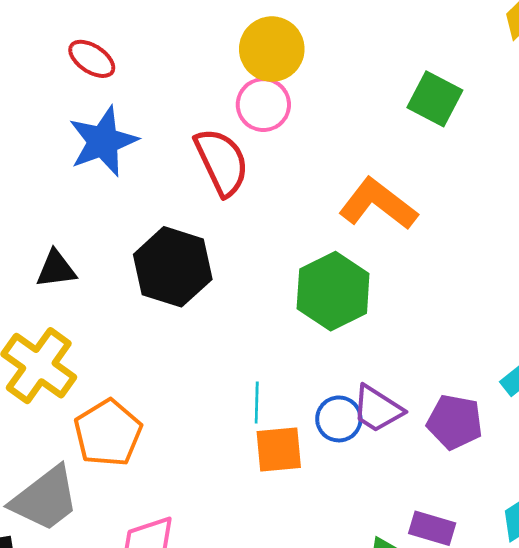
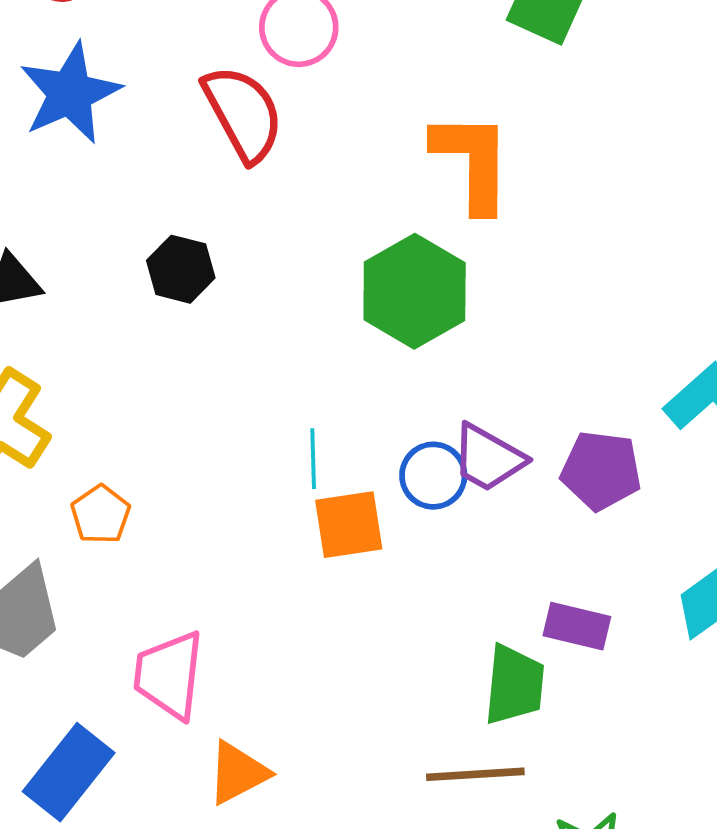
orange L-shape: (378, 204) -> (472, 162), turned 56
black hexagon: (173, 267) -> (181, 269), size x0.6
orange pentagon: (108, 433) -> (101, 515), size x0.6

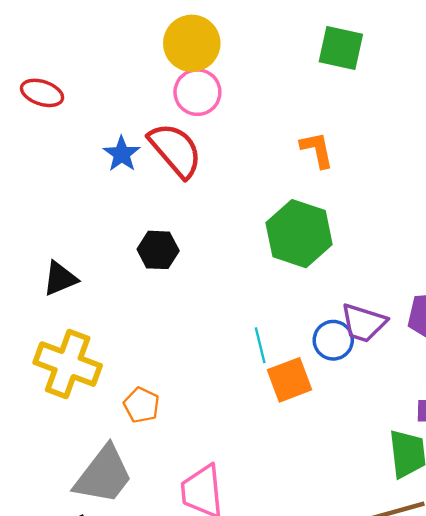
blue star: (70, 93) -> (122, 154), moved, size x0.6
orange L-shape: (472, 162) -> (317, 150), size x0.6

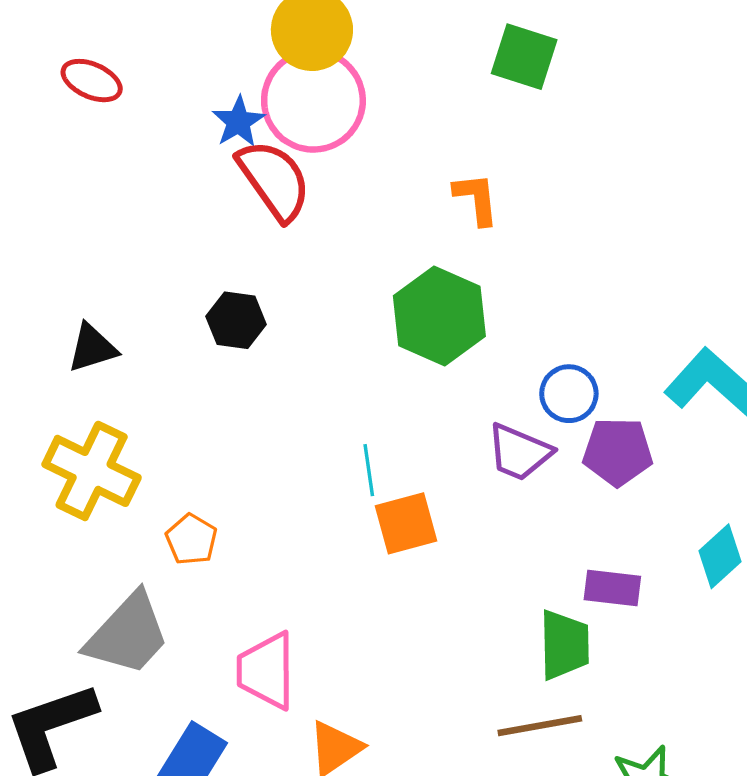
pink circle: (197, 92) -> (313, 100), size x1.5
blue star: (122, 154) -> (238, 122), moved
blue circle: (333, 340) -> (569, 394), moved

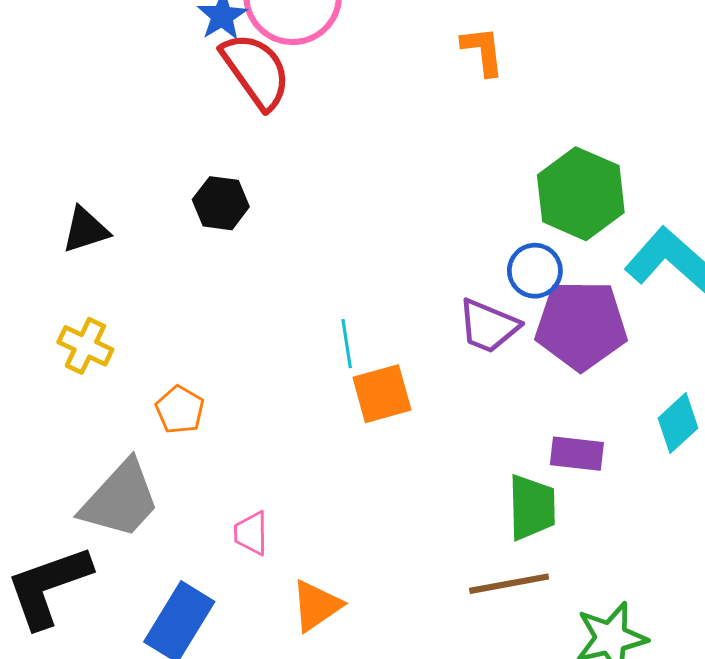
orange L-shape: (476, 199) -> (483, 51), moved
green hexagon: (439, 316) -> (581, 194), moved
purple pentagon: (618, 452) -> (581, 325), size x1.4
yellow cross: (92, 471) -> (85, 346), size x0.6
pink trapezoid: (266, 671) -> (251, 533), size x0.6

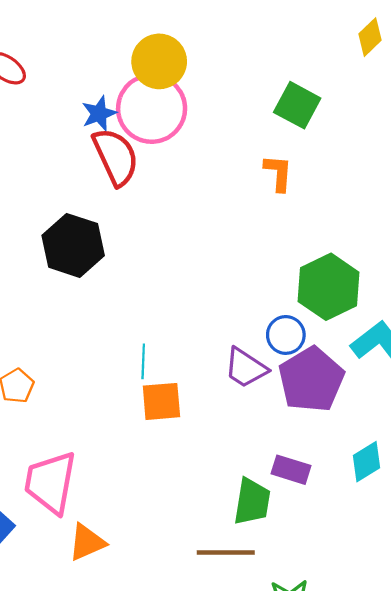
black hexagon: (221, 203) -> (73, 245), size x1.6
purple pentagon: (581, 325) -> (311, 380), turned 30
pink trapezoid: (251, 533) -> (50, 482), size x2.0

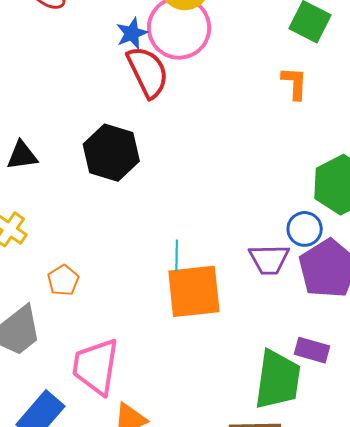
purple trapezoid: (246, 368) -> (269, 259), turned -33
orange square: (161, 401) -> (194, 291), size x1.5
green trapezoid: (252, 502) -> (278, 380), size x1.4

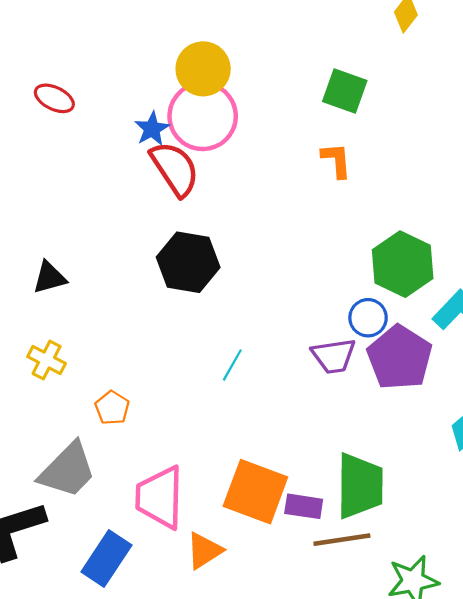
black hexagon: (111, 153) -> (188, 262), moved
cyan line: (177, 256) -> (232, 365), turned 36
orange square: (194, 291) -> (255, 492), moved, turned 34
purple rectangle: (312, 350) -> (304, 506), moved

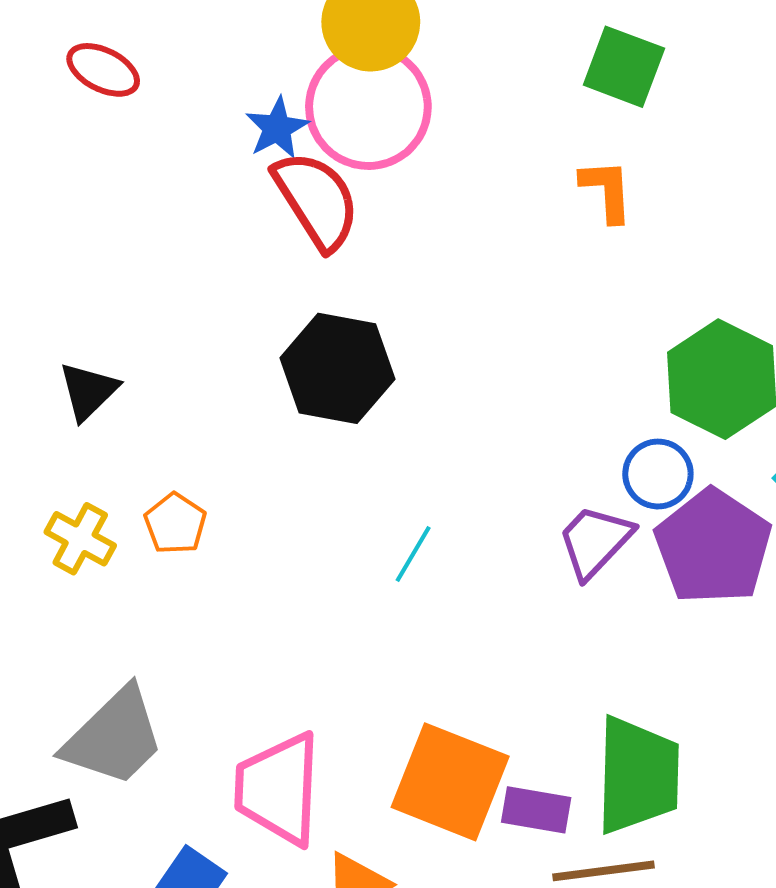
black triangle: (49, 278) -> (88, 391), turned -30
purple trapezoid: (334, 356) -> (595, 541), turned 141
orange pentagon: (112, 408) -> (175, 524), moved

